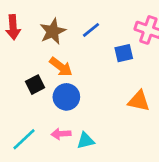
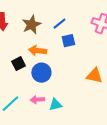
blue square: (124, 53) -> (68, 41), moved
orange arrow: (61, 67) -> (37, 51), turned 150

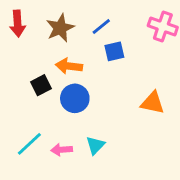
pink arrow: (37, 100) -> (62, 150), moved
cyan triangle: (55, 105) -> (95, 145), turned -32

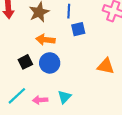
blue line: (101, 26) -> (69, 11), turned -48
black square: (41, 85) -> (25, 62), moved

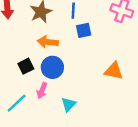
pink arrow: (40, 100) -> (42, 90), moved, turned -64

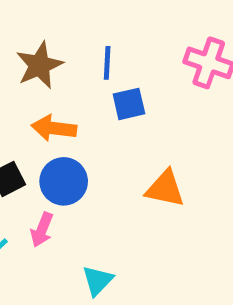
orange triangle: (114, 71) -> (165, 189), moved
cyan triangle: (69, 104) -> (97, 281), moved

